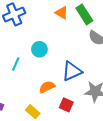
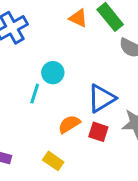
cyan line: (16, 64) -> (35, 94), moved
red square: (66, 105) -> (98, 132), moved

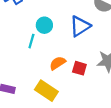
blue triangle: (102, 98) -> (80, 26), moved
yellow rectangle: (53, 161) -> (46, 91), size x1.5

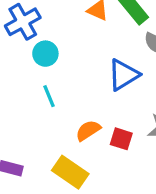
cyan circle: (44, 25) -> (45, 54), moved
cyan line: (31, 41) -> (49, 96), turned -40

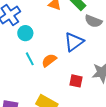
orange semicircle: (88, 130) -> (49, 60), moved

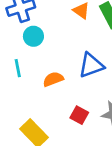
cyan line: (30, 59) -> (18, 68), moved

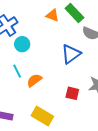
orange semicircle: (53, 79) -> (34, 80), moved

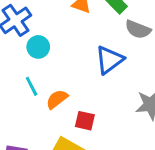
red square: (72, 93) -> (85, 121), moved

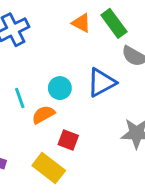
cyan circle: (38, 47) -> (60, 88), moved

